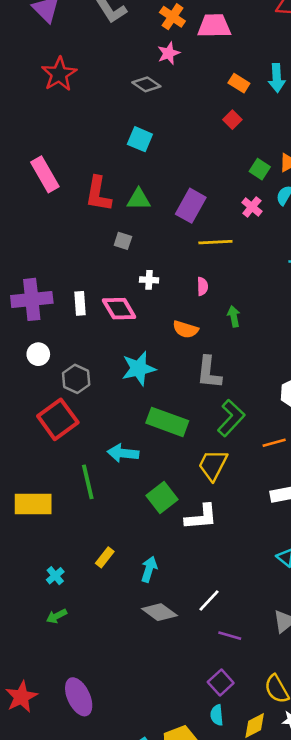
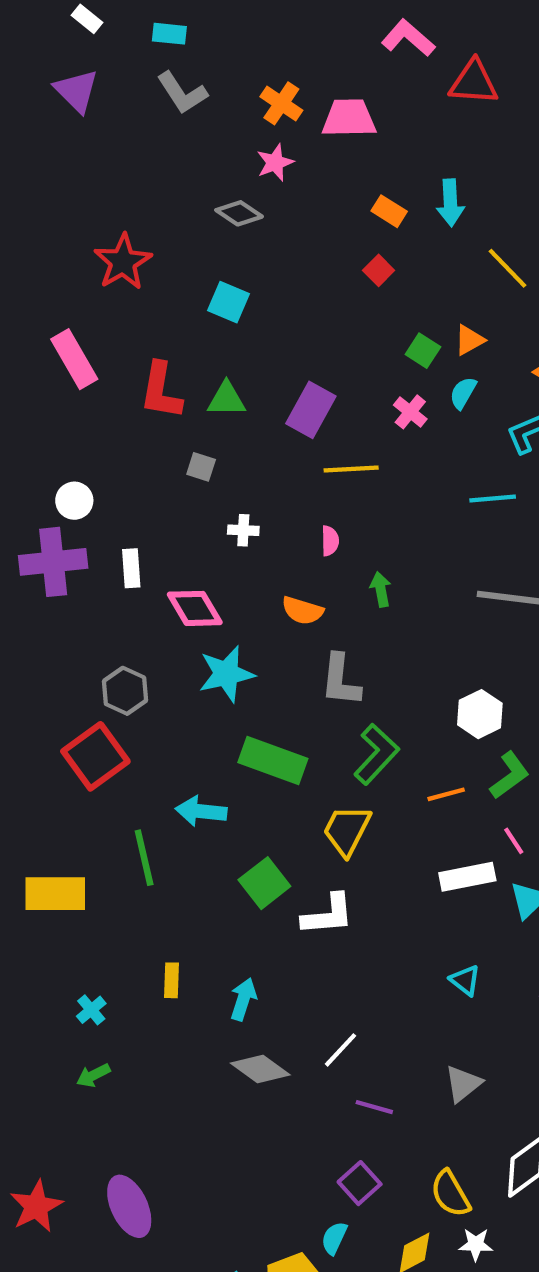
red star: (59, 74) -> (123, 262), moved
pink diamond: (119, 309) -> (195, 608), moved
white circle: (38, 354) -> (74, 501), moved
yellow rectangle: (105, 557) -> (171, 980), turned -36
cyan semicircle: (217, 715) -> (334, 1238), moved, turned 30

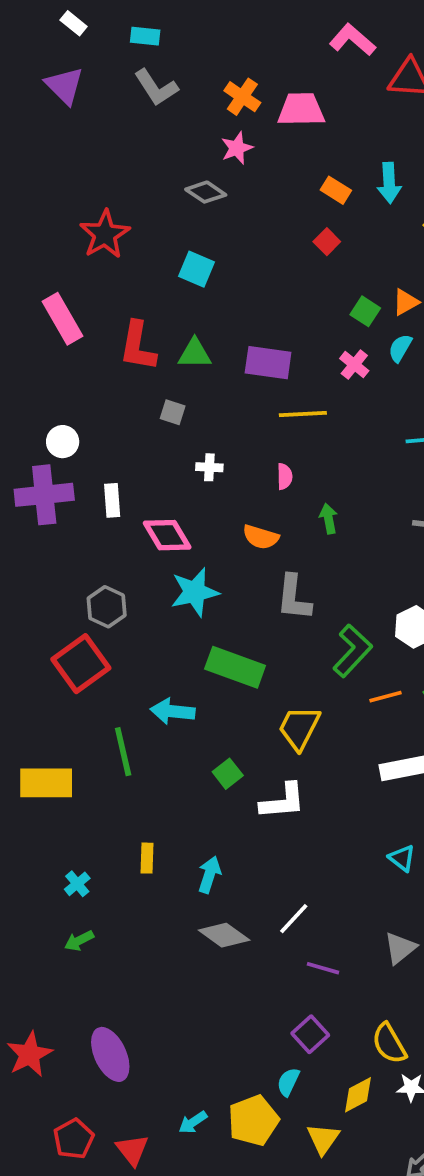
purple rectangle: (311, 410) -> (268, 363), turned 69
green L-shape: (376, 754) -> (352, 651), moved
green square: (264, 883) -> (228, 774), size x0.7

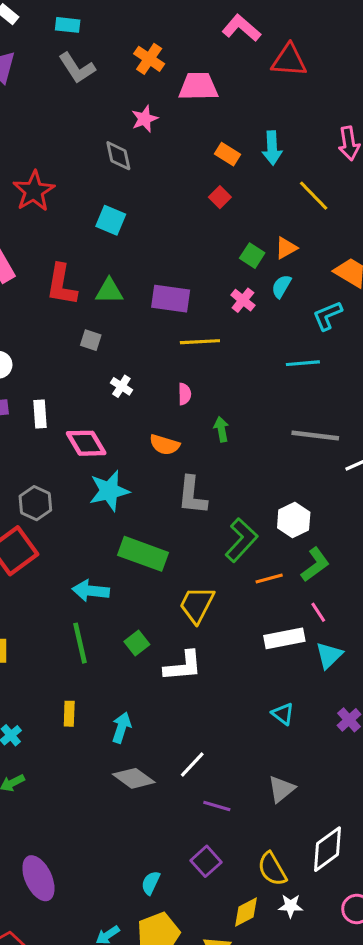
orange cross: (242, 97) -> (149, 59), moved
gray diamond: (206, 192) -> (118, 156), turned 44
white cross: (209, 467) -> (121, 386), turned 30
green line: (123, 752) -> (80, 643), moved
cyan semicircle: (288, 1082) -> (151, 883), moved

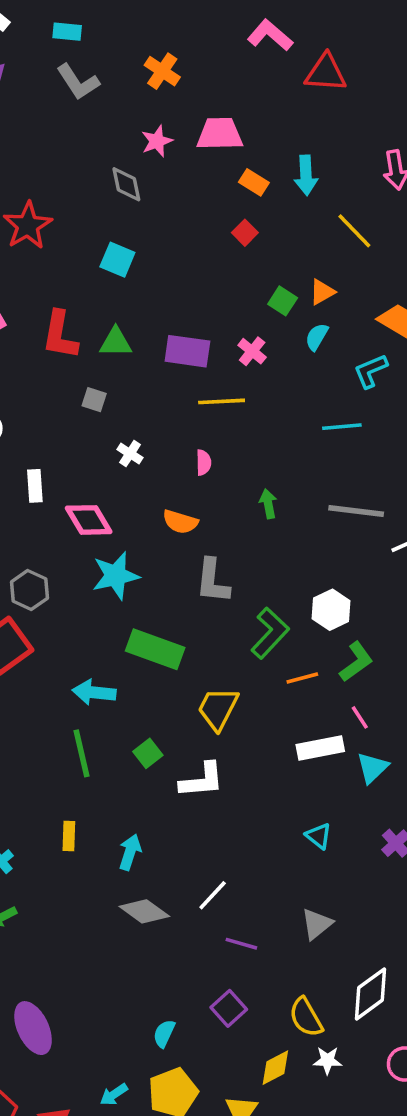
pink trapezoid: (198, 86) -> (220, 134), moved
pink cross: (243, 300) -> (252, 351), moved
green arrow: (221, 429) -> (268, 504), moved

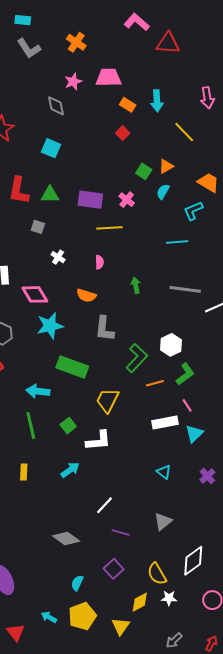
cyan arrow: (130, 852) -> (70, 470), moved, turned 36
gray diamond: (144, 911) -> (66, 539), moved
cyan arrow: (114, 1095) -> (49, 617), turned 63

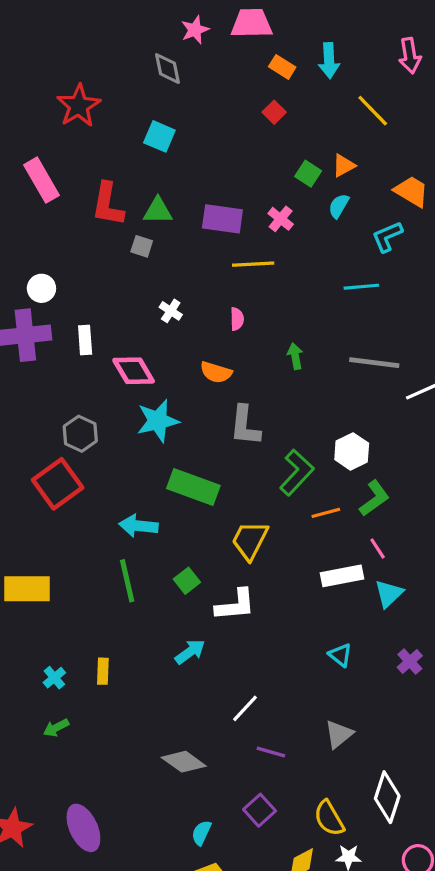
gray square: (38, 227) -> (142, 246), moved
yellow rectangle: (24, 472) -> (103, 671), moved
white diamond: (193, 561) -> (387, 797), turned -36

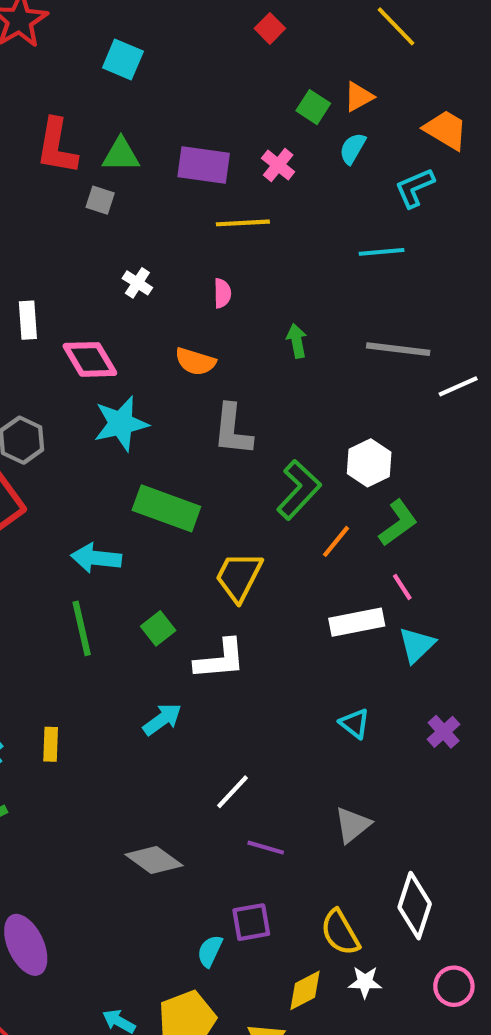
orange line: (326, 513) -> (336, 541), turned -36
purple square: (260, 810) -> (251, 922), turned 32
cyan semicircle: (201, 833) -> (210, 951), moved

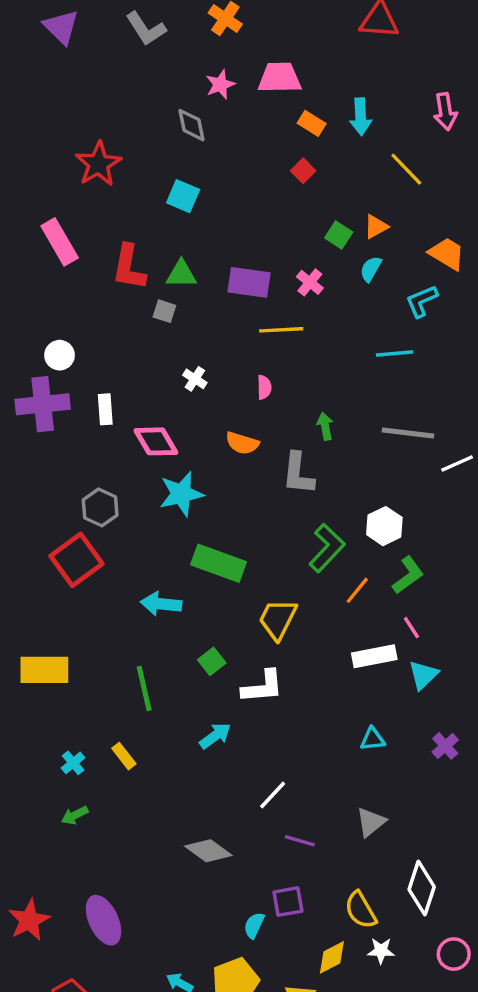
gray L-shape: (233, 430) -> (298, 474), moved
green line: (82, 628) -> (144, 688), moved
cyan triangle: (355, 724) -> (372, 739), turned -44
yellow rectangle: (51, 744) -> (124, 756), turned -40

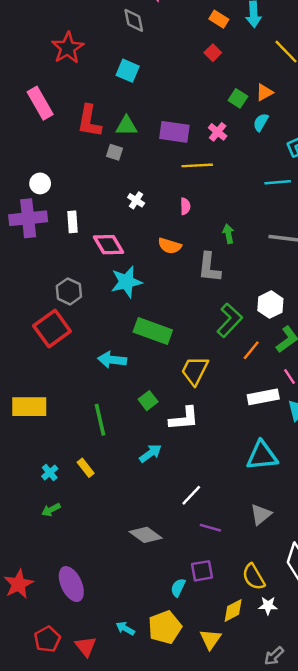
cyan triangle: (372, 739) -> (262, 456), size x1.8

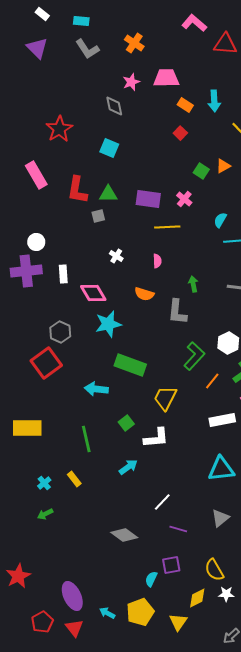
cyan semicircle: (261, 122) -> (220, 220), moved
gray square: (114, 152) -> (98, 216), turned -32
purple ellipse: (71, 584) -> (72, 596), moved

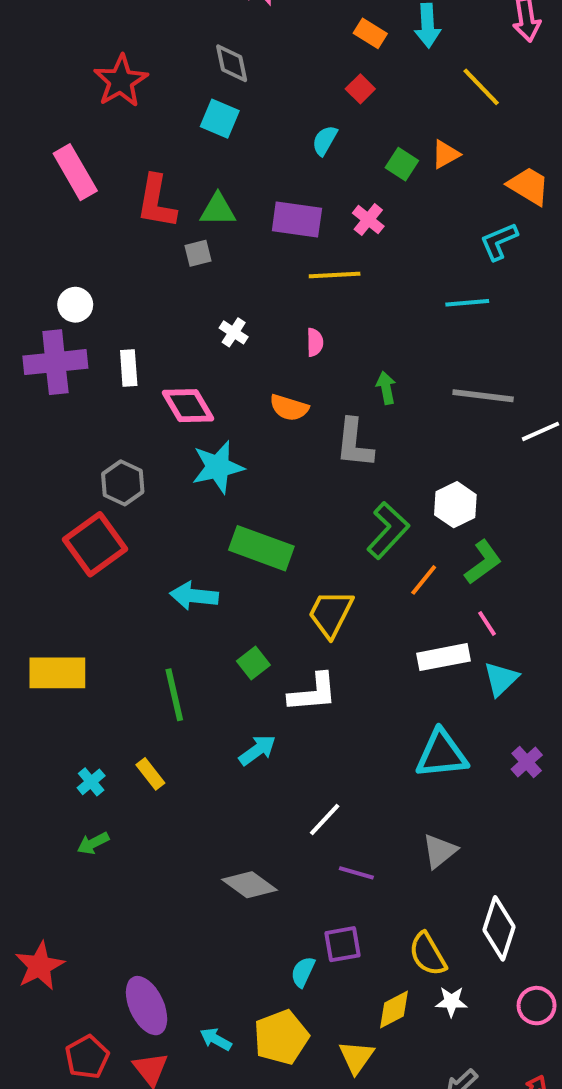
gray diamond: (114, 106) -> (232, 63), moved
cyan semicircle: (220, 220) -> (325, 140), moved

